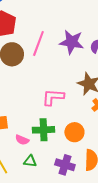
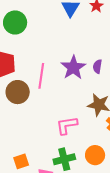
purple star: (72, 42) -> (73, 68), turned -30

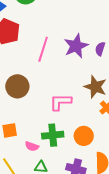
brown circle: (18, 92) -> (17, 86), moved

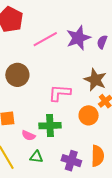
pink line: (43, 49) -> (45, 39), turned 40
orange circle: (84, 136) -> (89, 115), moved

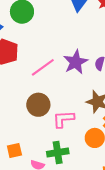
brown circle: (17, 75) -> (38, 105), moved

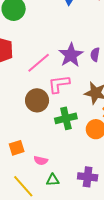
pink L-shape: (63, 119) -> (59, 84), moved
green cross: (58, 153) -> (66, 118), moved

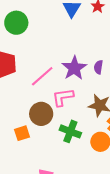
green cross: (66, 118) -> (70, 131), turned 35
orange square: (17, 148) -> (22, 133), moved

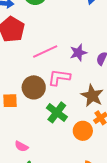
purple star: (74, 68) -> (78, 53), size x0.7

